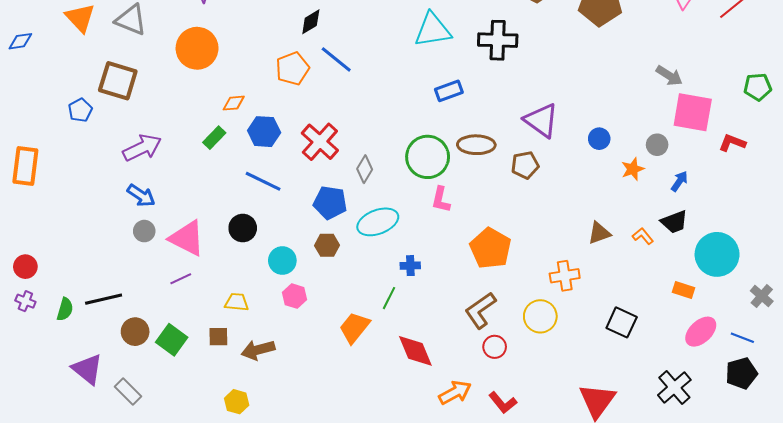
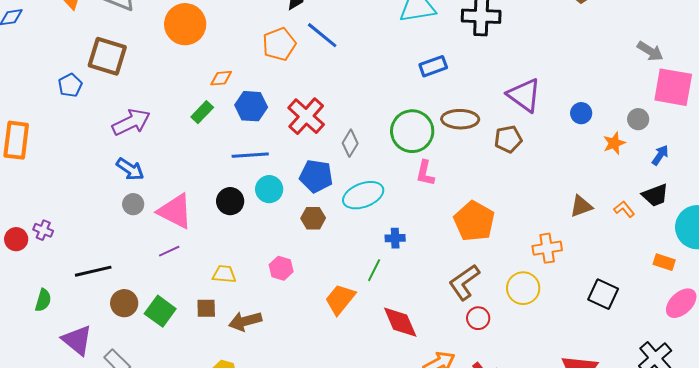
blue line: (263, 181) -> (250, 155), turned -30
cyan circle: (282, 261) -> (269, 189), moved
purple cross: (25, 301) -> (43, 230), moved
green semicircle: (65, 309) -> (43, 300), moved

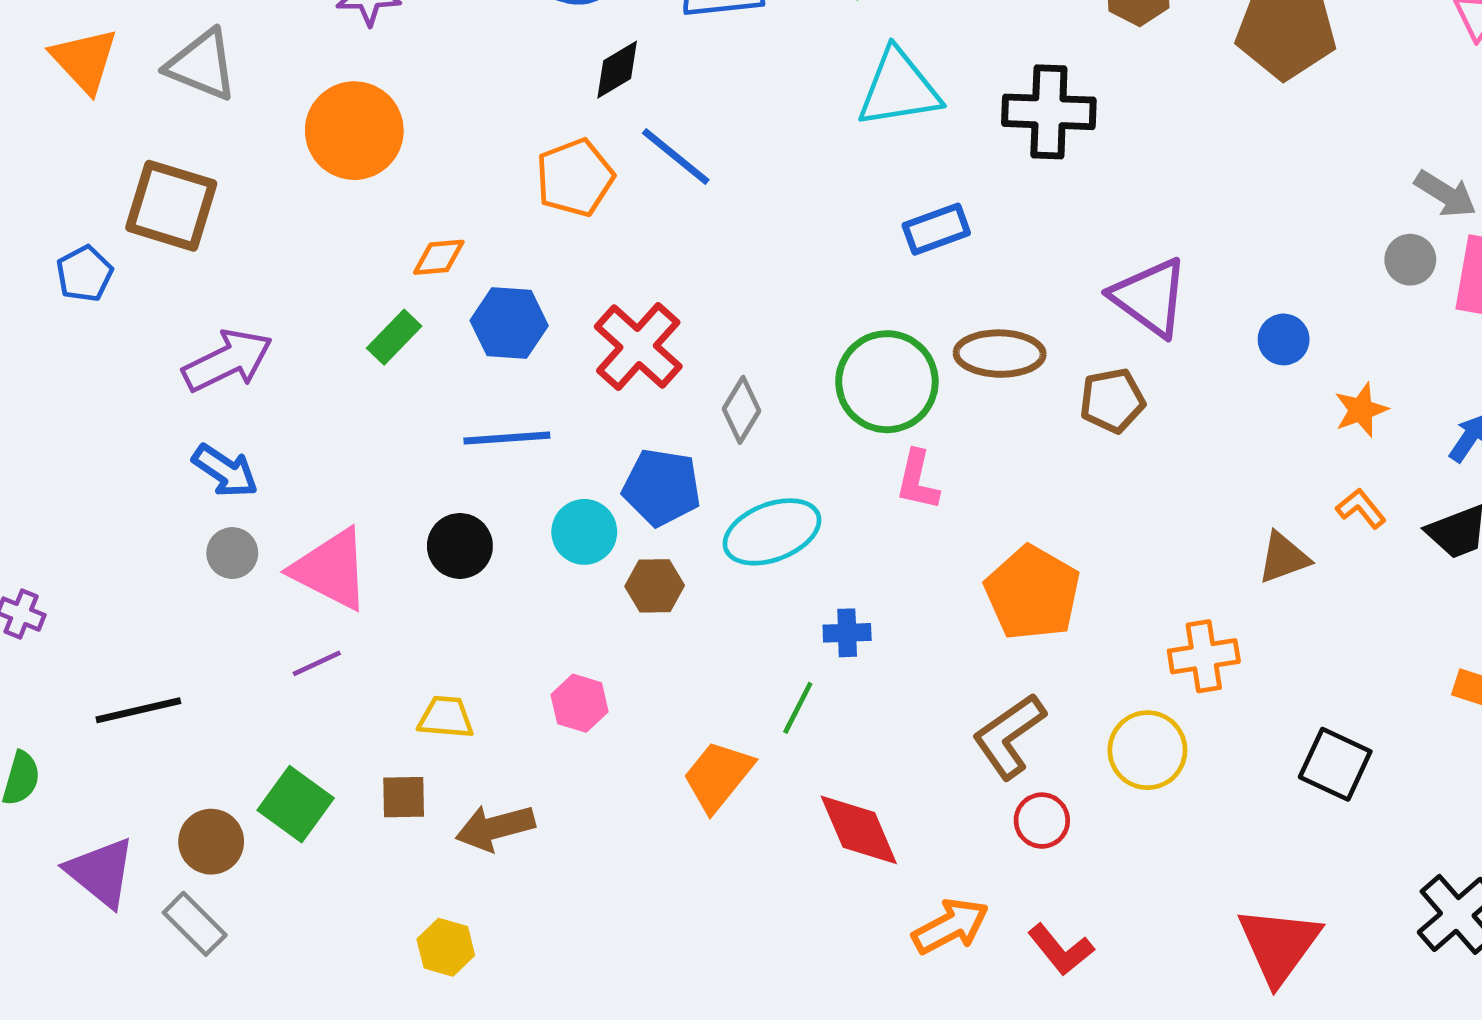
gray circle: (638, 119) -> (1410, 260), moved
cyan circle: (269, 189) -> (584, 532), moved
orange L-shape: (624, 209) -> (1361, 508), moved
brown circle: (124, 303) -> (211, 842), moved

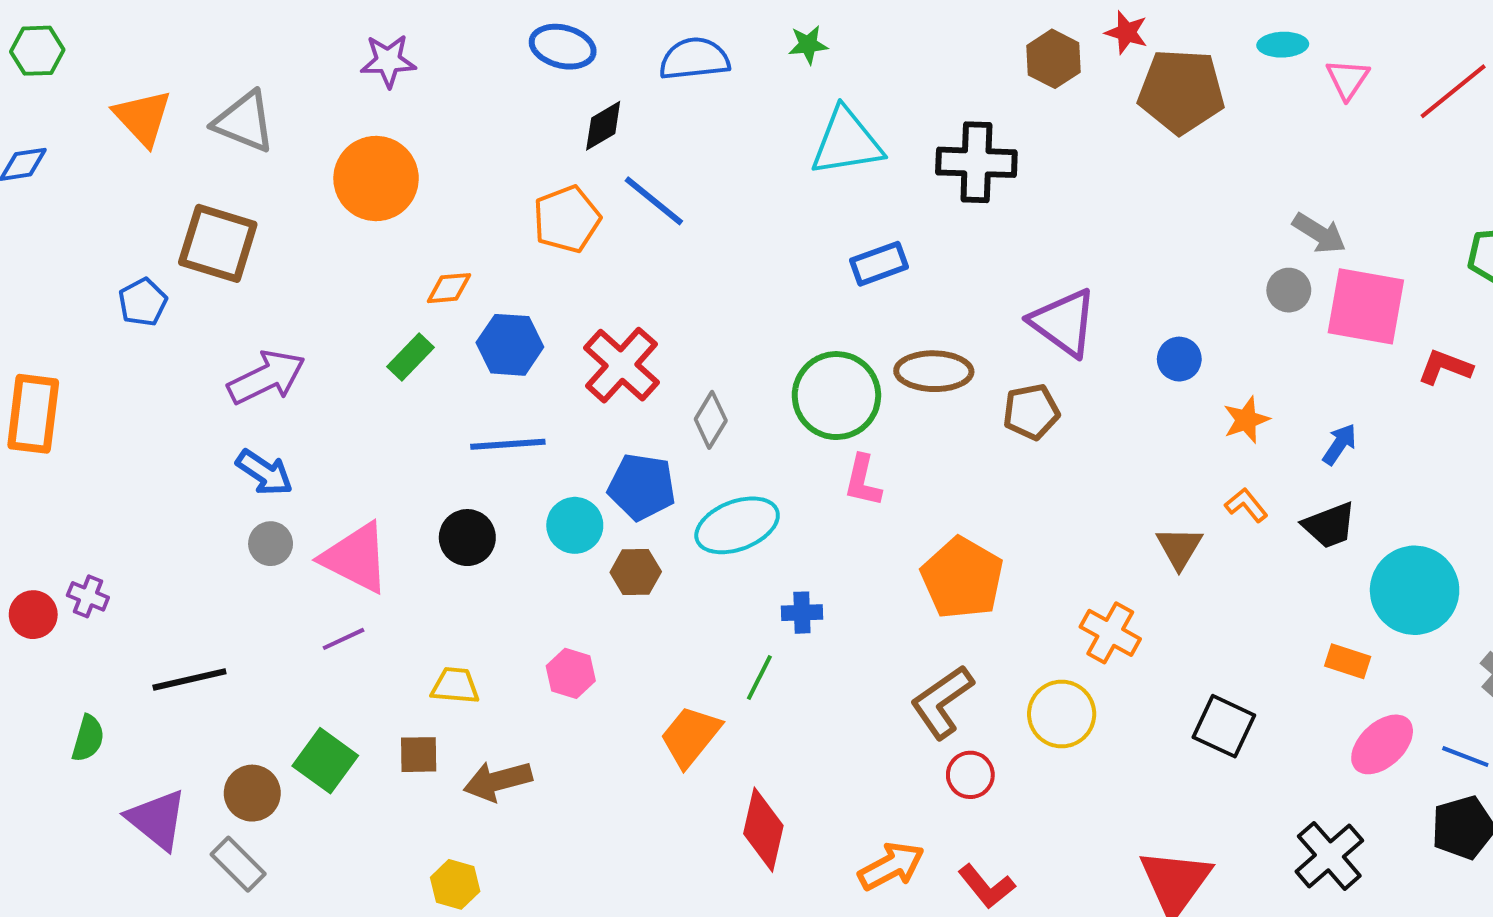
brown triangle: (1284, 558) -> (1179, 548), turned -39
orange cross: (1204, 656) -> (1110, 633), turned 38
red diamond: (859, 830) -> (763, 830), moved, turned 36

